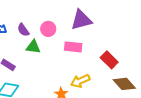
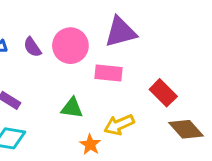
pink circle: (48, 29) -> (70, 46), size x1.5
green triangle: (33, 47) -> (72, 108), moved

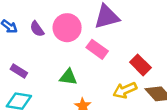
pink rectangle: (108, 73) -> (97, 49), turned 30
yellow arrow: (119, 125) -> (125, 90), moved

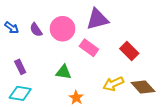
red rectangle: (140, 65) -> (129, 51), moved
purple rectangle: (19, 71) -> (20, 67), turned 32

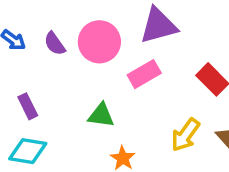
pink rectangle: (89, 48) -> (144, 74), turned -66
yellow arrow: (113, 84) -> (185, 135), turned -30

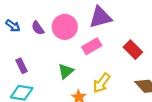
green triangle: (101, 115) -> (66, 71), turned -49
yellow arrow: (185, 135) -> (101, 83), moved

